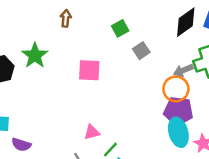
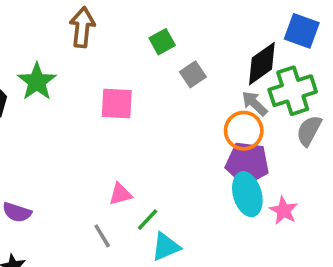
brown arrow: (66, 18) -> (82, 27), size x1.5
black diamond: (186, 22) -> (262, 64), moved
gray arrow: (183, 70) -> (255, 103), turned 66

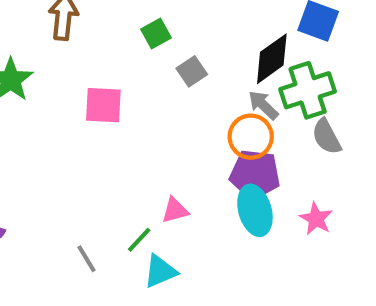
gray semicircle: (309, 131) -> (327, 137), turned -56
pink triangle: (120, 194) -> (175, 210), moved
pink star: (284, 210) -> (316, 219), moved

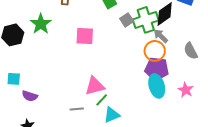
green cross: (308, 90) -> (146, 20), moved
pink triangle: (175, 210) -> (95, 86), moved, size x1.5
gray line: (87, 259) -> (77, 109), turned -64

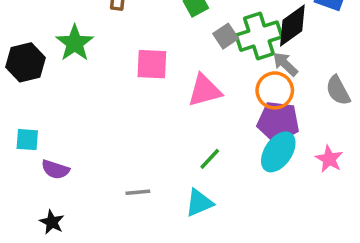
pink triangle: (95, 86) -> (205, 90), moved
cyan ellipse: (157, 86) -> (278, 152), turned 50
green line: (102, 100) -> (210, 159), moved

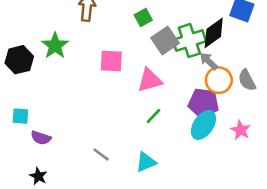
gray square: (226, 36) -> (165, 41), size x1.5
orange circle: (275, 90) -> (219, 80), moved
green line: (210, 159) -> (154, 116), moved
gray line: (138, 192) -> (101, 154), turned 42

